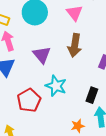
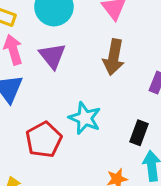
purple triangle: (42, 55) -> (52, 56), moved

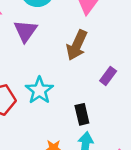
black rectangle: (139, 133) -> (82, 114), turned -48

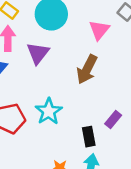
purple rectangle: (108, 76) -> (113, 120), moved

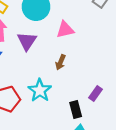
pink triangle: (99, 30) -> (65, 30), moved, turned 42
brown arrow: (87, 69) -> (60, 62), moved, size x0.6

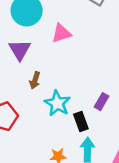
brown arrow: (60, 62) -> (35, 80), moved
cyan star: (40, 90) -> (57, 103), moved

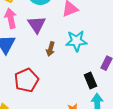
cyan star: (57, 103) -> (76, 41), moved, turned -30

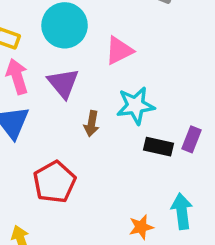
black rectangle: (90, 81) -> (158, 147), moved, turned -49

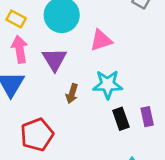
purple rectangle: (191, 139) -> (147, 117), turned -42
black rectangle: (158, 147) -> (121, 119), turned 50

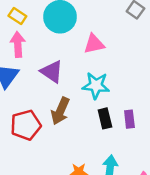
purple triangle: (54, 59) -> (52, 72), moved, turned -30
brown arrow: (72, 94) -> (60, 111), moved, size x1.5

